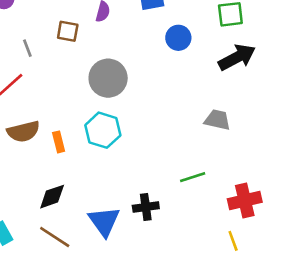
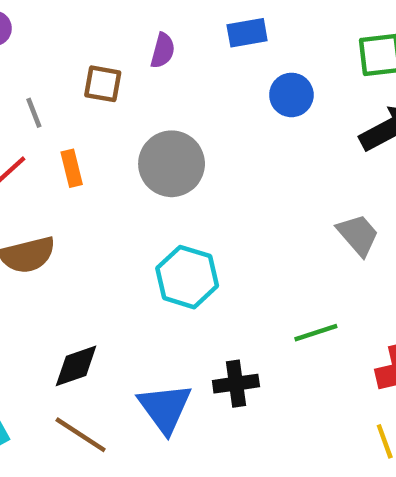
gray trapezoid: (217, 120) -> (358, 235), turned 36
cyan hexagon: (103, 130) -> (187, 277), moved
orange rectangle: (59, 142) -> (72, 168), moved

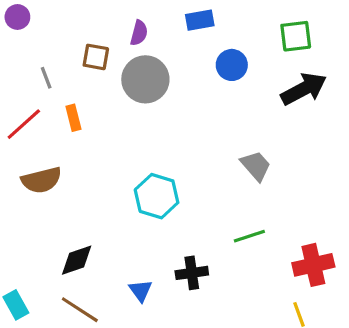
gray circle: (172, 164) -> (145, 79), moved
gray trapezoid: (358, 235) -> (256, 166), moved
blue triangle: (165, 408) -> (141, 290), size x0.6

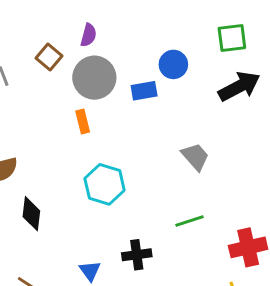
blue rectangle: (200, 20) -> (144, 91), moved
brown square: (96, 57) -> (49, 57), turned 30
orange rectangle: (73, 118) -> (83, 121), moved
black diamond: (77, 260) -> (31, 214), moved, turned -64

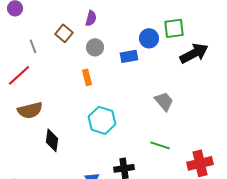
green square: (232, 38) -> (174, 28), moved
gray circle: (94, 78) -> (95, 47), size x0.6
green line: (189, 221) -> (160, 145), turned 36

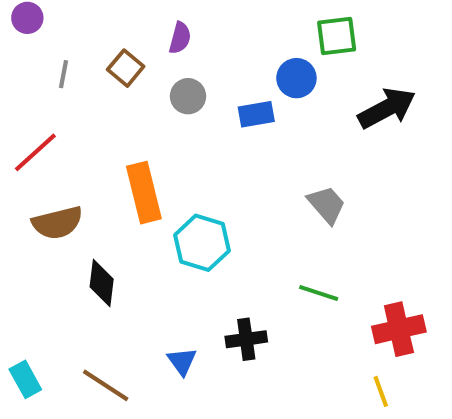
green square: (174, 28) -> (337, 36), moved
gray line: (33, 46) -> (63, 74), moved, turned 32
orange rectangle: (87, 77) -> (144, 193), moved, size x1.8

